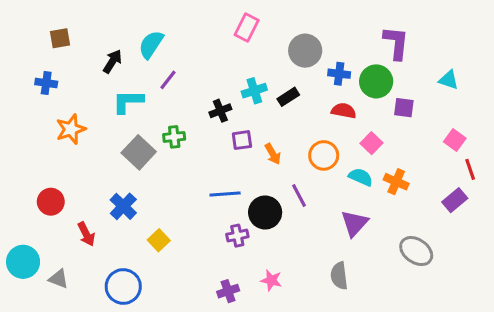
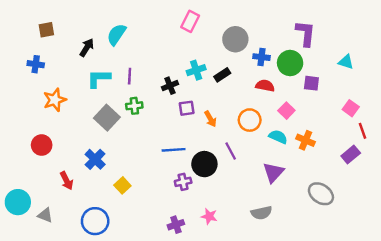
purple line: (168, 80) -> (130, 76), moved, turned -35
red circle: (51, 202) -> (42, 145), moved
gray semicircle: (339, 276) -> (262, 213), turned -96

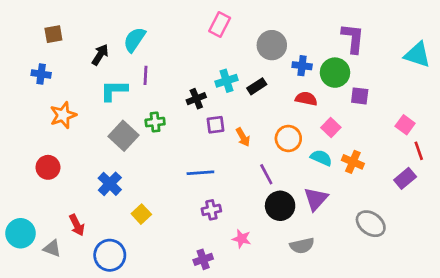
cyan triangle: (346, 62) -> (417, 55), moved, size x1.5
purple line: (130, 76) -> (145, 75), moved
black circle: (204, 164) -> (280, 206), moved
red arrow: (67, 181) -> (77, 225), moved
pink star: (209, 216) -> (242, 239), moved

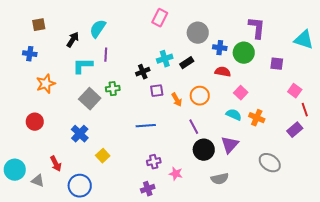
purple square: (360, 96) -> (277, 64), moved
orange circle: (288, 138) -> (200, 96), moved
purple cross: (211, 210) -> (154, 162), moved

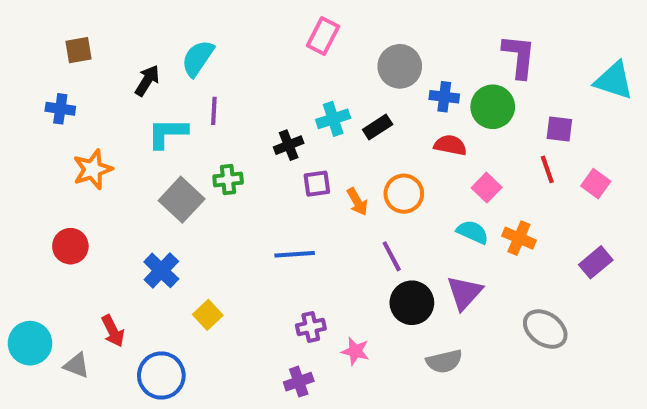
red line: (305, 110) -> (547, 169), moved

